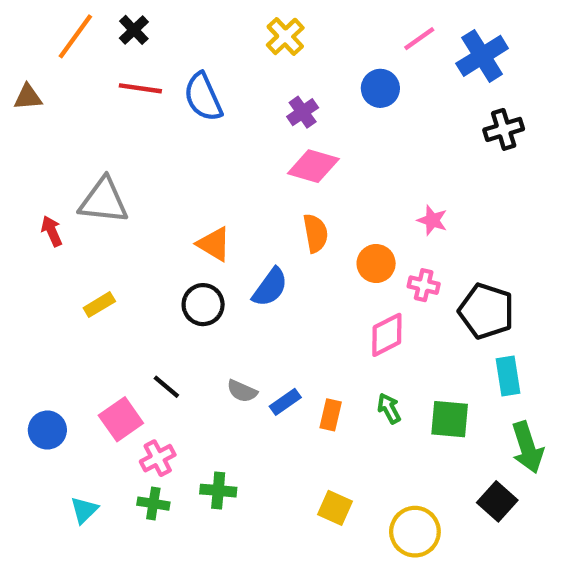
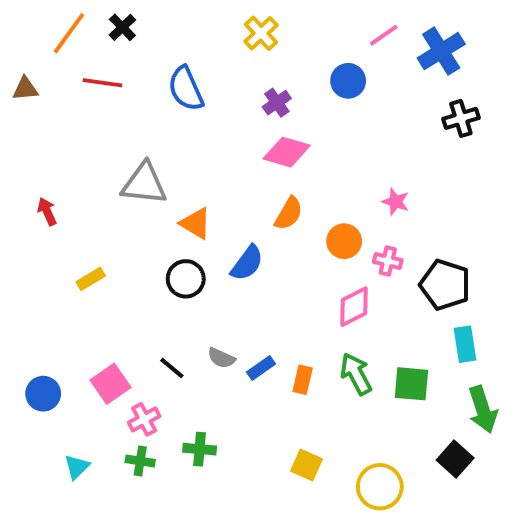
red line: (140, 88) -> (103, 83), moved
gray triangle: (104, 201) -> (144, 184), moved
orange semicircle: (316, 233) -> (289, 213), turned 40
black line: (166, 387) -> (172, 368), moved
green arrow: (389, 408) -> (356, 374), size x1.5

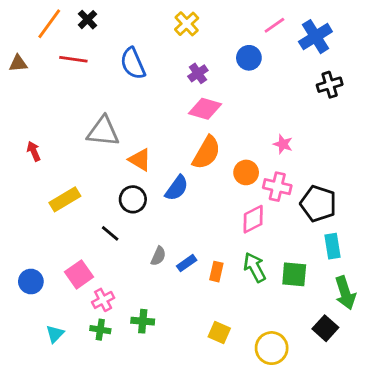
orange semicircle: (289, 213) -> (206, 153), size x1.4
pink cross: (388, 261) -> (277, 187), size x1.4
yellow rectangle: (91, 279) -> (65, 199), size x1.5
gray semicircle: (221, 358) -> (158, 256), turned -90
black line: (172, 368) -> (110, 233), moved

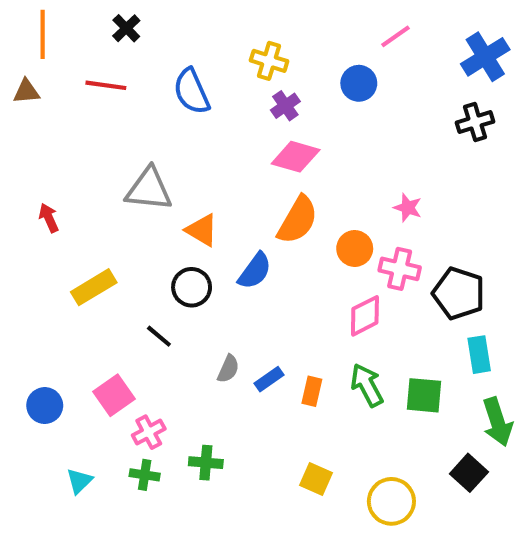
orange line: (49, 24) -> (43, 34), moved, turned -36
yellow cross: (187, 24) -> (269, 61), moved, turned -30
blue cross: (315, 37) -> (485, 57), moved

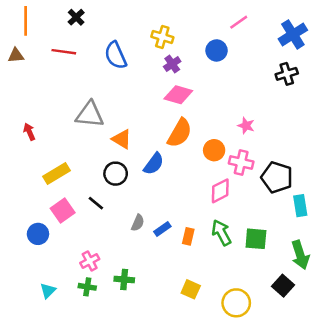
cyan rectangle: (479, 355) -> (300, 206), moved
pink square: (114, 395) -> (63, 211), moved
blue circle: (45, 406) -> (38, 234), moved

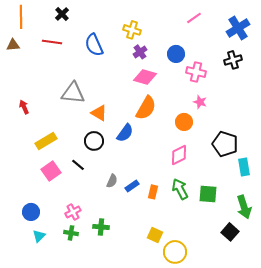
blue circle: (217, 50) -> (176, 54), moved
orange circle: (214, 150) -> (184, 122), moved
pink cross: (241, 163) -> (196, 72), moved
blue circle: (38, 234) -> (31, 212), moved
yellow circle: (236, 303) -> (175, 252), moved

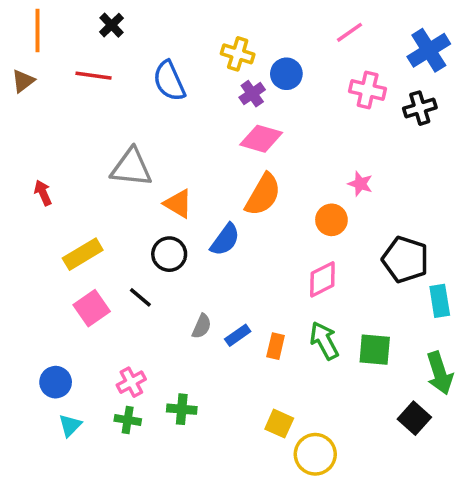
brown triangle: (13, 45) -> (23, 81), turned -32
blue circle: (176, 54) -> (286, 74), moved
pink cross: (196, 72) -> (368, 90), moved

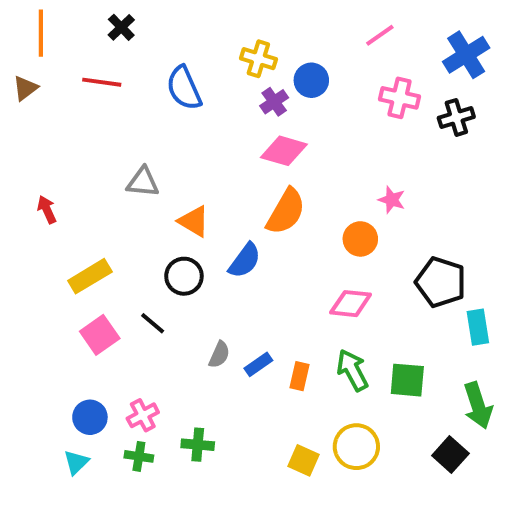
gray triangle: (131, 168) -> (143, 182), size x0.7
pink diamond: (322, 279) -> (351, 304), turned 33
blue circle: (56, 382) -> (90, 417), moved
yellow circle: (315, 454) -> (356, 447), moved

